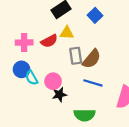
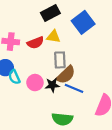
blue square: (95, 15) -> (83, 22), size x1.5
brown semicircle: (92, 59) -> (66, 75), moved
black star: (59, 95) -> (52, 85), moved

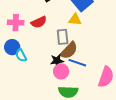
yellow triangle: (54, 37) -> (75, 20), moved
pink circle: (35, 83) -> (61, 71), moved

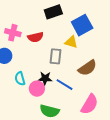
brown semicircle: (69, 50) -> (87, 68), moved
cyan semicircle: (21, 55) -> (20, 79), moved
pink circle: (61, 71) -> (37, 89), moved

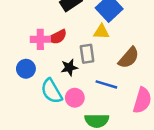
pink cross: (13, 33) -> (40, 39), moved
black star: (45, 78) -> (69, 67), moved
cyan semicircle: (20, 79) -> (52, 91), size x1.5

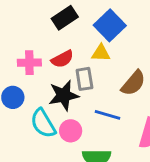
red semicircle: (57, 37) -> (62, 59), moved
black star: (69, 67) -> (64, 95), size x1.5

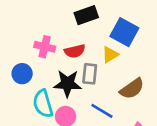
blue square: (110, 25) -> (124, 32), turned -32
yellow triangle: (101, 53) -> (110, 55), turned -48

